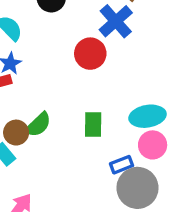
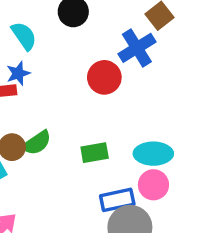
green rectangle: (93, 124) -> (95, 153), turned 70
blue rectangle: (121, 165) -> (117, 200), size x1.4

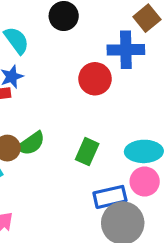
blue cross: (137, 48) -> (126, 50), turned 32
green rectangle: (95, 153) -> (87, 152), turned -55

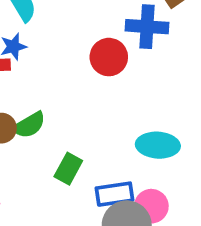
green rectangle: (87, 152) -> (68, 169), moved
pink circle: (145, 182) -> (151, 206), moved

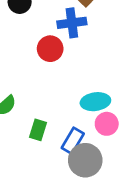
blue rectangle: (115, 194) -> (73, 141), turned -40
pink circle: (151, 206) -> (107, 124), moved

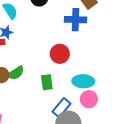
red circle: (50, 49) -> (60, 54), moved
green rectangle: (38, 130) -> (47, 82), moved, turned -35

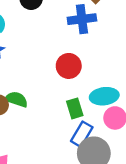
green semicircle: (16, 73) -> (16, 99), turned -120
green rectangle: (47, 82) -> (75, 108), moved

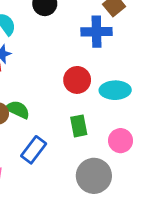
cyan ellipse: (104, 96) -> (115, 90), moved
blue rectangle: (82, 134) -> (34, 150), moved

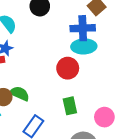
cyan ellipse: (115, 90) -> (84, 46), moved

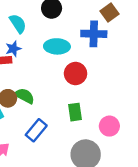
cyan ellipse: (84, 46) -> (57, 46), moved

